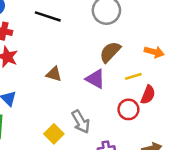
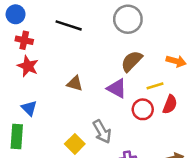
red circle: (128, 109) -> (143, 109), moved

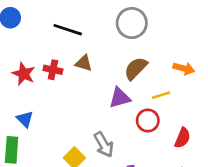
red cross: (24, 40) -> (53, 70), moved
brown triangle: (75, 83) -> (84, 63), moved
purple triangle: (117, 88) -> (120, 98), turned -45
red semicircle: (170, 104) -> (182, 138), moved

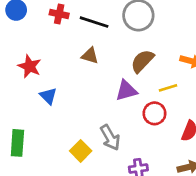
black line: (68, 30) -> (94, 22), moved
red cross: (53, 70) -> (59, 14), moved
blue triangle: (25, 119) -> (48, 96), moved

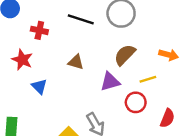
red cross: (59, 14) -> (39, 30), moved
brown triangle: (90, 56) -> (76, 62), moved

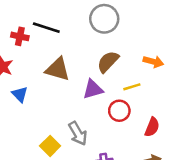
black line: (81, 19) -> (46, 28), moved
brown triangle: (76, 62) -> (58, 69), size x1.5

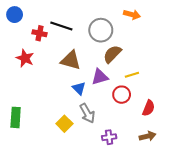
gray circle: (104, 19) -> (101, 30), moved
orange arrow: (153, 62) -> (132, 15), moved
blue triangle: (20, 94) -> (79, 88), moved

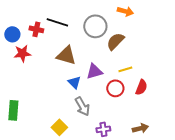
blue circle: (15, 15) -> (12, 34), moved
brown semicircle: (112, 54) -> (115, 41), moved
red star: (25, 58) -> (22, 53), turned -30
red semicircle: (149, 108) -> (141, 87), moved
yellow square: (64, 124) -> (59, 127), moved

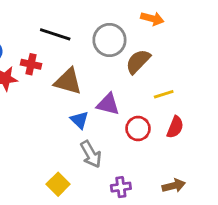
red cross: (36, 29) -> (31, 64), moved
yellow line: (125, 69) -> (164, 94), moved
purple triangle: (94, 71) -> (108, 104), turned 30

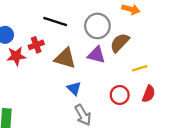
red cross: (31, 64) -> (36, 45), turned -32
purple triangle: (108, 104) -> (96, 55), moved

